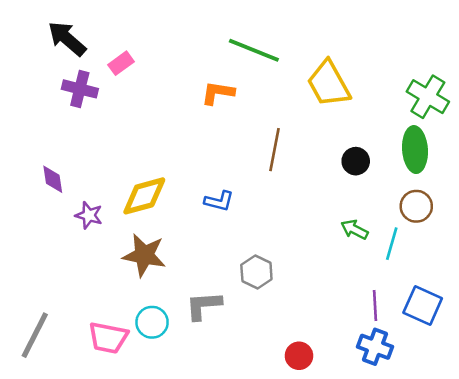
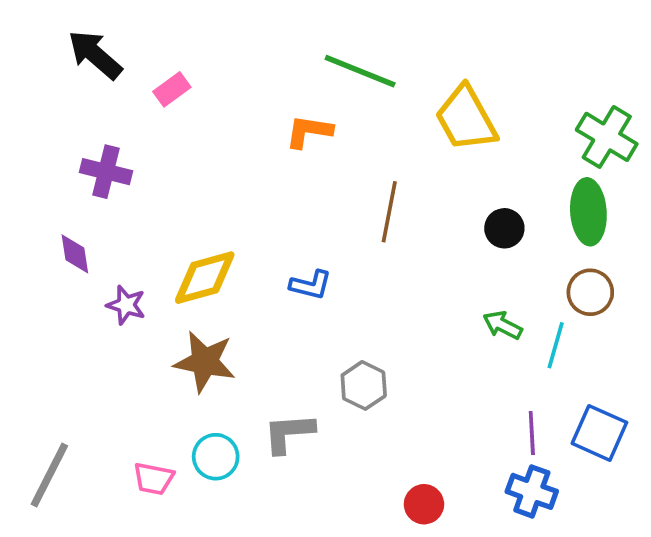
purple cross: (80, 89) -> (106, 172), moved
pink trapezoid: (108, 338) -> (154, 479), size x0.7

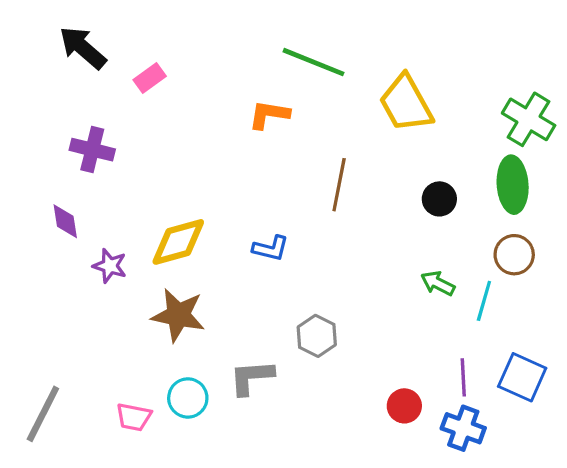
red circle: (424, 504) -> (404, 406), moved

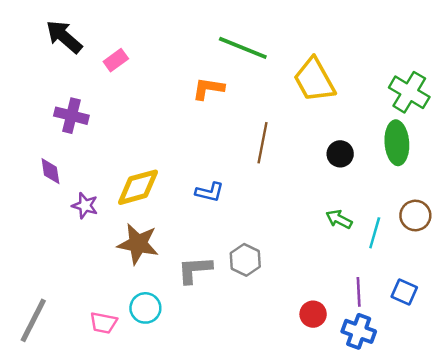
brown circle: (514, 255) -> (415, 216), moved
gray L-shape: (251, 377) -> (195, 270), moved
blue square: (522, 377) -> (404, 292), size x0.7

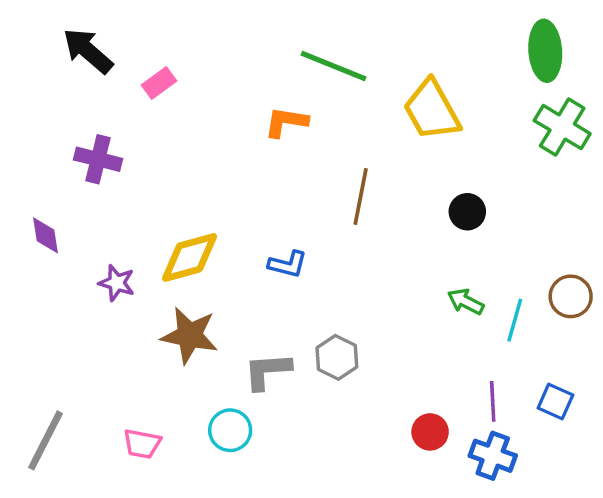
green ellipse: (397, 143) -> (545, 51), moved
purple diamond: (50, 171) -> (46, 235), moved
cyan circle: (145, 308) -> (230, 430), moved

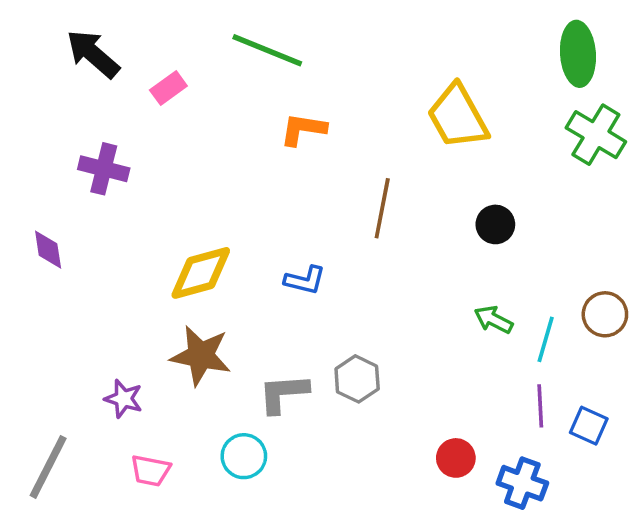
green line: (333, 66) -> (267, 50), moved
purple star: (117, 283) -> (124, 399), moved
purple line: (493, 401) -> (540, 406), moved

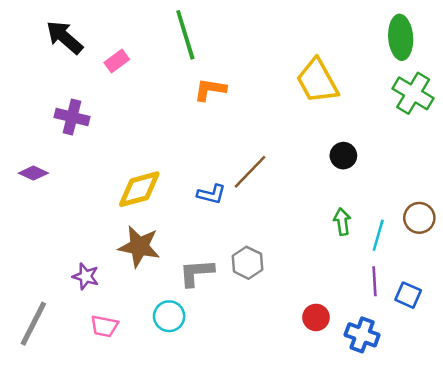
green line: (267, 50) -> (185, 35), turned 51
brown line: (382, 208) -> (250, 172), moved, turned 33
purple diamond: (48, 250) -> (33, 173), turned -56
green arrow: (494, 320) -> (342, 222), turned 55

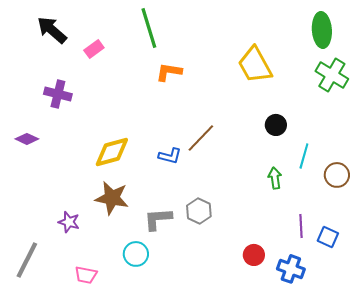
cyan line: (378, 235) -> (304, 156), moved
pink trapezoid: (104, 326) -> (86, 275), moved

